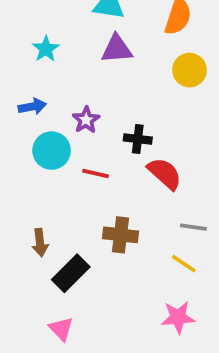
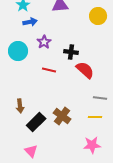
blue arrow: (32, 106) -> (30, 22), moved
cyan circle: (52, 151) -> (18, 51), moved
brown cross: (121, 235) -> (62, 116), moved, turned 30
yellow line: (184, 264) -> (95, 117), turned -32

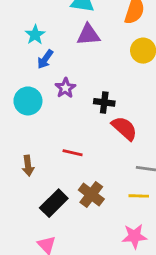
blue arrow: (30, 22) -> (45, 59), turned 136
red line: (49, 70) -> (73, 153), moved
brown arrow: (20, 106) -> (28, 166), moved

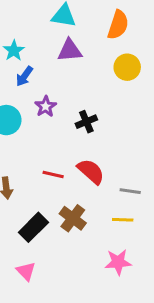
black cross: (104, 102) -> (86, 122), turned -30
red semicircle: (124, 128) -> (91, 171), moved

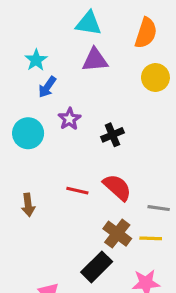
brown cross: (73, 218) -> (117, 234), moved
black rectangle: (33, 227) -> (97, 267), moved

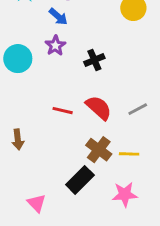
blue arrow: (47, 87) -> (58, 17), moved, turned -84
brown arrow: (28, 205) -> (18, 139), moved
gray line: (159, 208) -> (138, 109), moved, turned -36

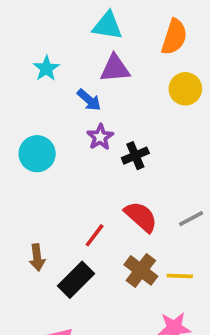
purple star: (55, 46) -> (100, 137), moved
red line: (63, 111) -> (95, 235), moved, turned -66
black rectangle: (80, 180) -> (76, 280), moved

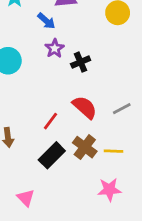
black rectangle: (76, 280) -> (52, 155), moved

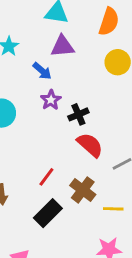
red semicircle: (85, 107) -> (90, 145), moved
brown cross: (85, 147) -> (83, 190), moved

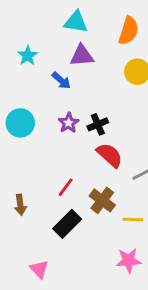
purple star: (51, 100) -> (69, 123), moved

